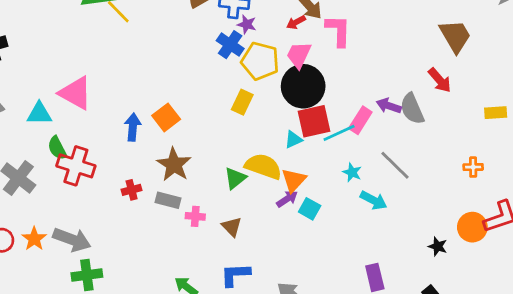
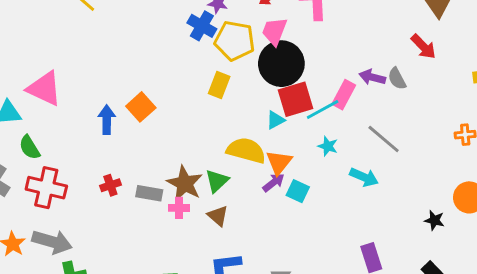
gray semicircle: (412, 109) -> (397, 79), size x0.7
brown star: (174, 165) -> (185, 183), moved
red cross: (76, 166) -> (46, 188), moved
cyan star: (352, 172) -> (328, 146), moved
green triangle: (235, 178) -> (217, 181), moved

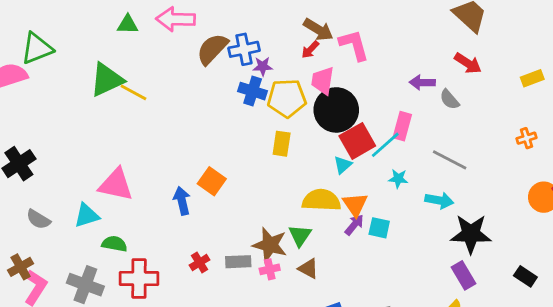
purple arrow: (372, 77) -> (422, 82), moved
green semicircle: (30, 147) -> (114, 244), turned 145
black star: (434, 220) -> (471, 234), moved, size x2.0

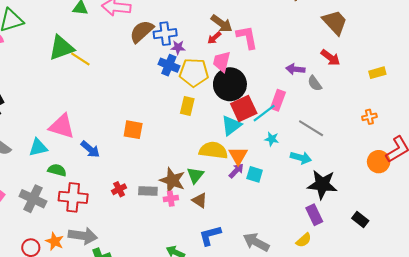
cyan triangle: (343, 165) -> (231, 126), size x1.5
orange square: (212, 181) -> (133, 130), turned -30
blue arrow: (182, 201) -> (90, 149), moved, turned 138

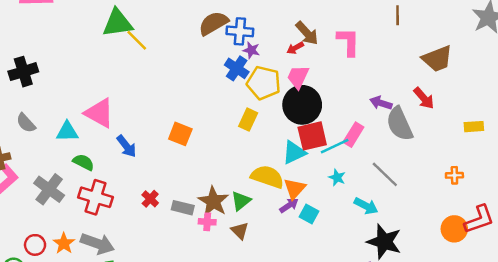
brown trapezoid: (335, 22) -> (437, 59), turned 100
pink L-shape: (247, 37) -> (348, 42), moved
gray semicircle: (315, 83) -> (400, 124), size x1.8
red cross: (119, 189) -> (150, 199), turned -32

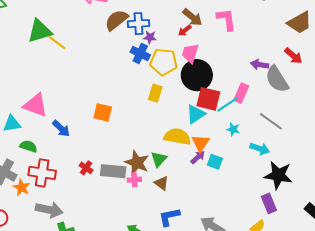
red square: (312, 136) -> (208, 99), turned 35
gray rectangle: (183, 208) -> (113, 171), size x1.4
orange star: (64, 243) -> (22, 187), moved

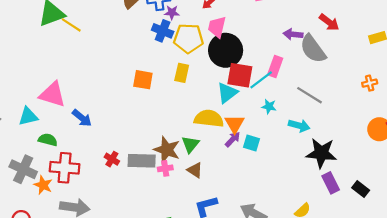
orange square: (103, 112) -> (143, 80), moved
purple rectangle: (269, 203) -> (331, 183), moved

